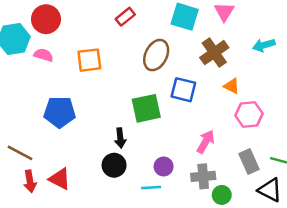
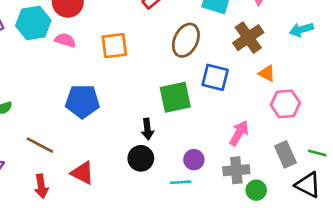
red arrow: (30, 181) -> (41, 186), moved

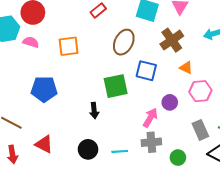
pink arrow: (239, 133) -> (150, 118), moved
black circle: (141, 158) -> (88, 149), moved
purple circle: (194, 160) -> (170, 102), moved
gray cross: (236, 170) -> (151, 142), moved

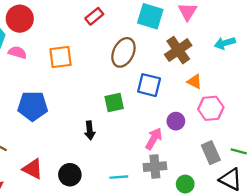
green square: (116, 86) -> (114, 102), size x0.7
black circle: (88, 149) -> (70, 175), moved

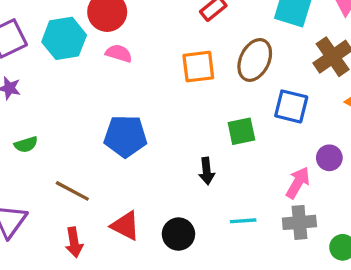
pink semicircle: (17, 52) -> (119, 53), moved
orange square: (61, 57) -> (198, 67), moved
cyan line: (119, 177) -> (243, 221), moved

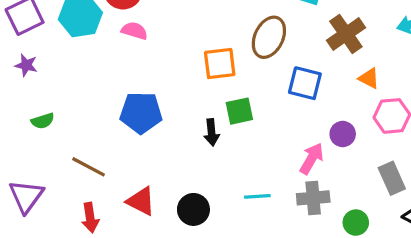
orange square: (198, 67) -> (220, 64), moved
green square: (241, 131) -> (239, 111), moved
black arrow: (207, 171) -> (212, 132), moved

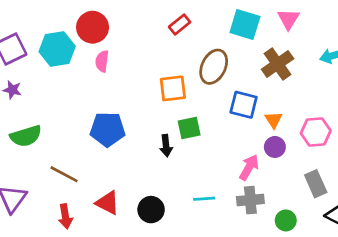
pink semicircle: (134, 31) -> (102, 61), turned -100
orange triangle: (369, 78) -> (274, 120), moved, turned 30
green semicircle: (43, 121) -> (26, 136), size x1.6

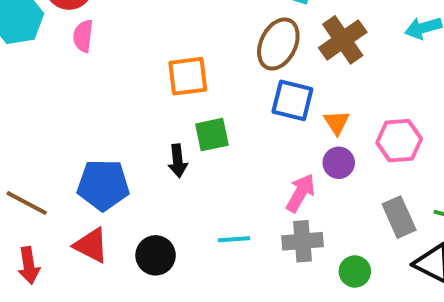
brown ellipse: (214, 67) -> (278, 44), moved
blue pentagon: (107, 129) -> (103, 185), moved

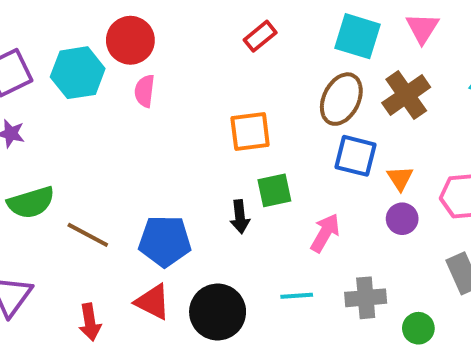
pink arrow: (300, 193) -> (325, 233), moved
brown line: (27, 203) -> (88, 235), moved
black circle: (156, 255) -> (218, 312), size x1.4

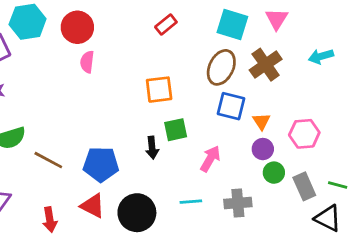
cyan hexagon: (78, 73) -> (28, 22), moved
green circle: (418, 328) -> (274, 173), moved

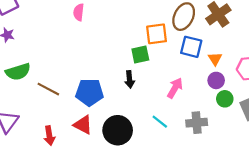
orange square: (159, 90) -> (157, 34), moved
green square: (176, 130) -> (140, 54), moved
cyan line: (191, 202) -> (160, 122), turned 42

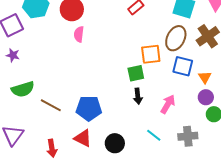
black arrow: (130, 79) -> (138, 96), moved
black circle: (118, 130) -> (115, 143), size x0.7

